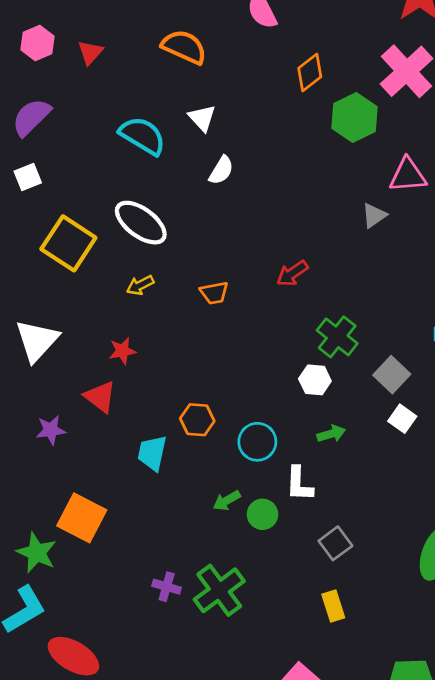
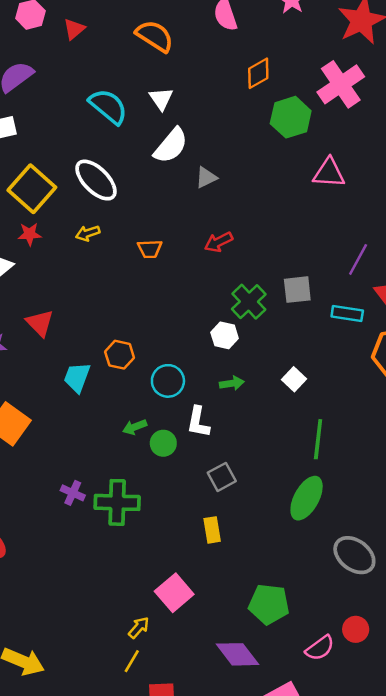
white semicircle: (221, 170) -> (171, 146), size x1.5
gray triangle: (374, 215) -> (206, 177), moved
red star: (122, 351) -> (30, 234), moved
gray square: (392, 375) -> (297, 290), moved, turned 32
green cross: (219, 590) -> (117, 502), turned 30

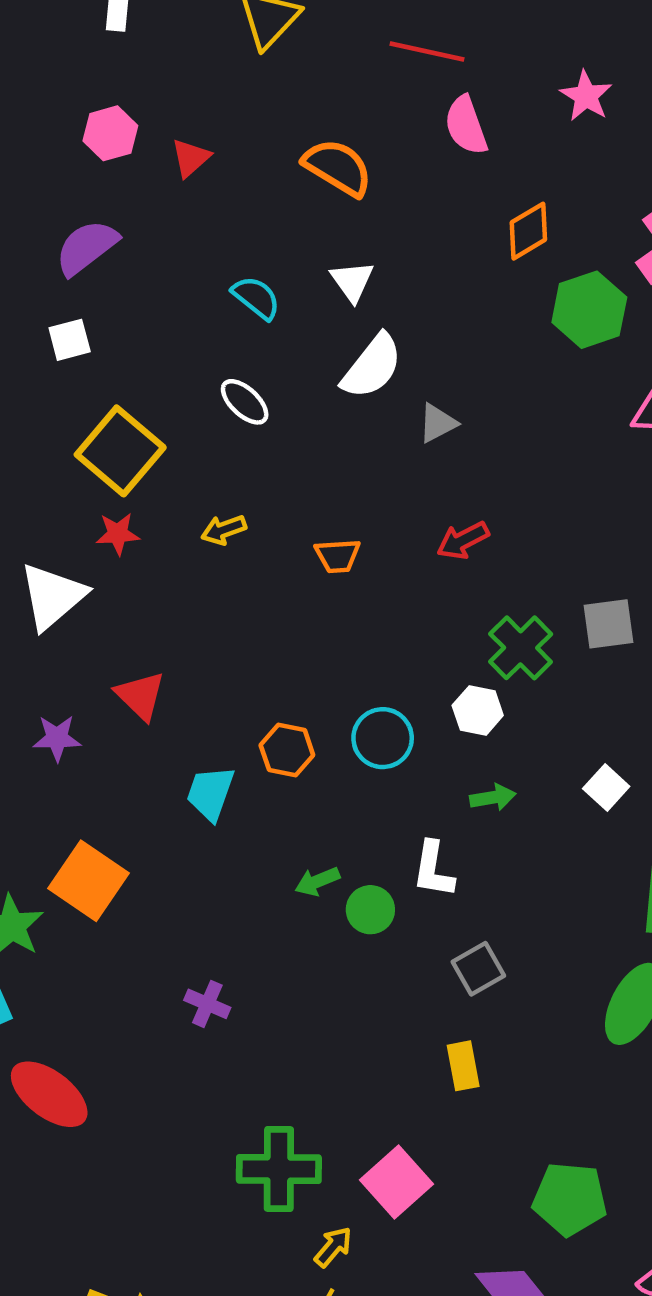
cyan semicircle: (108, 106) -> (256, 298), size x0.7
white ellipse: (96, 180) -> (245, 402), moved, size x0.6
cyan circle: (168, 381) -> (383, 738), moved
green cross: (117, 502) -> (279, 1169), moved

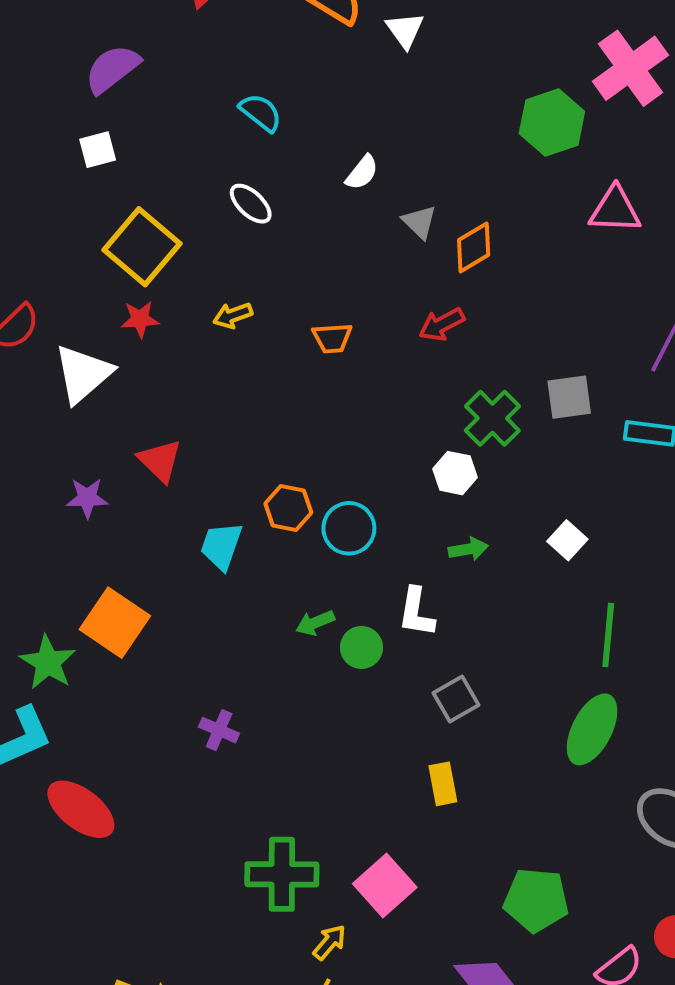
orange diamond: (528, 231) -> (474, 247), moved
white triangle: (352, 281) -> (405, 30), moved
white semicircle: (372, 366) -> (362, 173), size x0.6
gray triangle: (438, 423) -> (419, 222), turned -48
cyan circle: (383, 738) -> (349, 528), moved

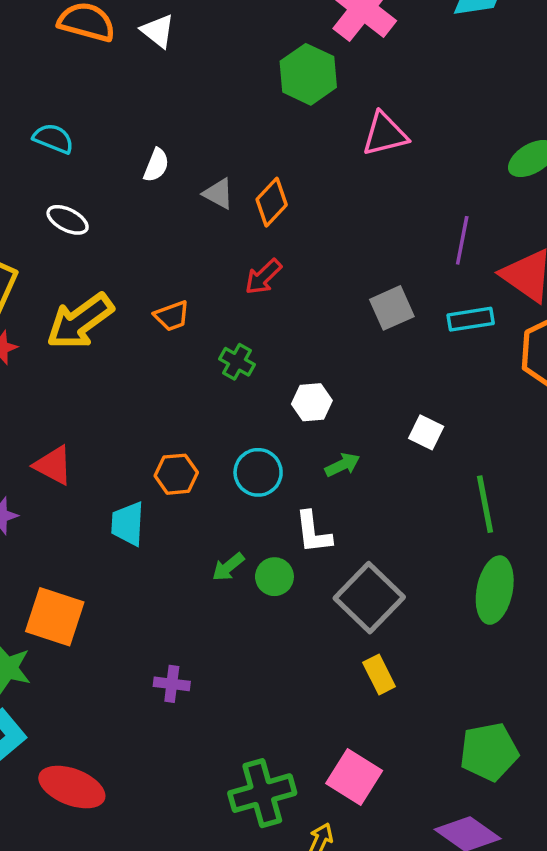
yellow arrow: (233, 315) -> (80, 321), size x2.0
green cross: (492, 418) -> (237, 362), moved, size x0.7
cyan circle: (349, 528) -> (258, 472), moved
gray square: (456, 699) -> (369, 598), size x1.6

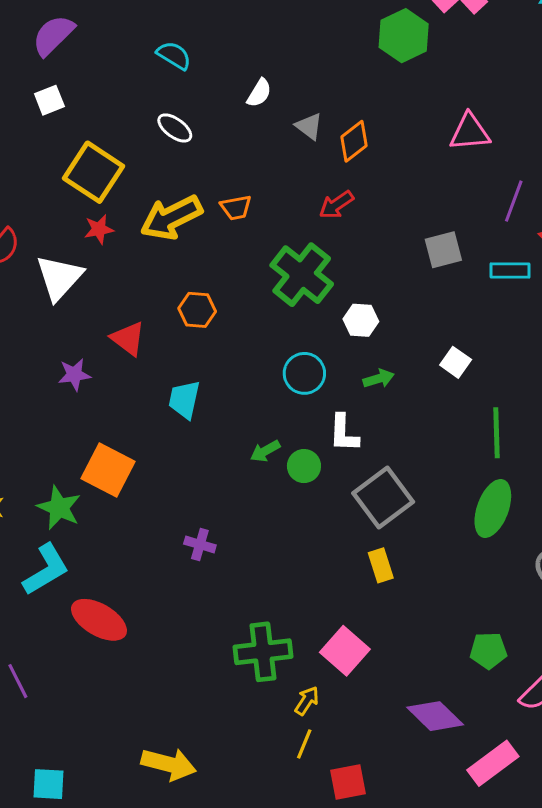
pink triangle: (385, 134) -> (470, 132), moved
orange trapezoid: (172, 316) -> (236, 207), moved
green cross: (237, 362) -> (302, 275), size x2.0
orange hexagon: (176, 474) -> (197, 310), moved
green pentagon: (489, 752) -> (488, 651), moved, size x0.7

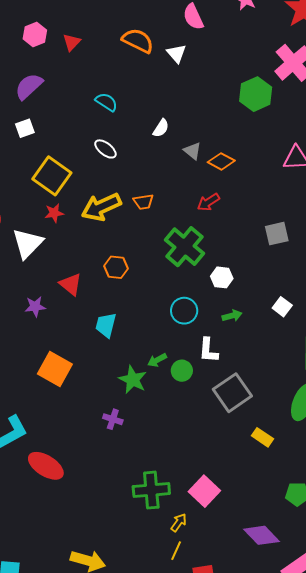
orange diamond: (354, 141) -> (221, 161), turned 64
green star: (59, 508) -> (133, 380), moved
yellow rectangle: (381, 565) -> (262, 437), moved, turned -40

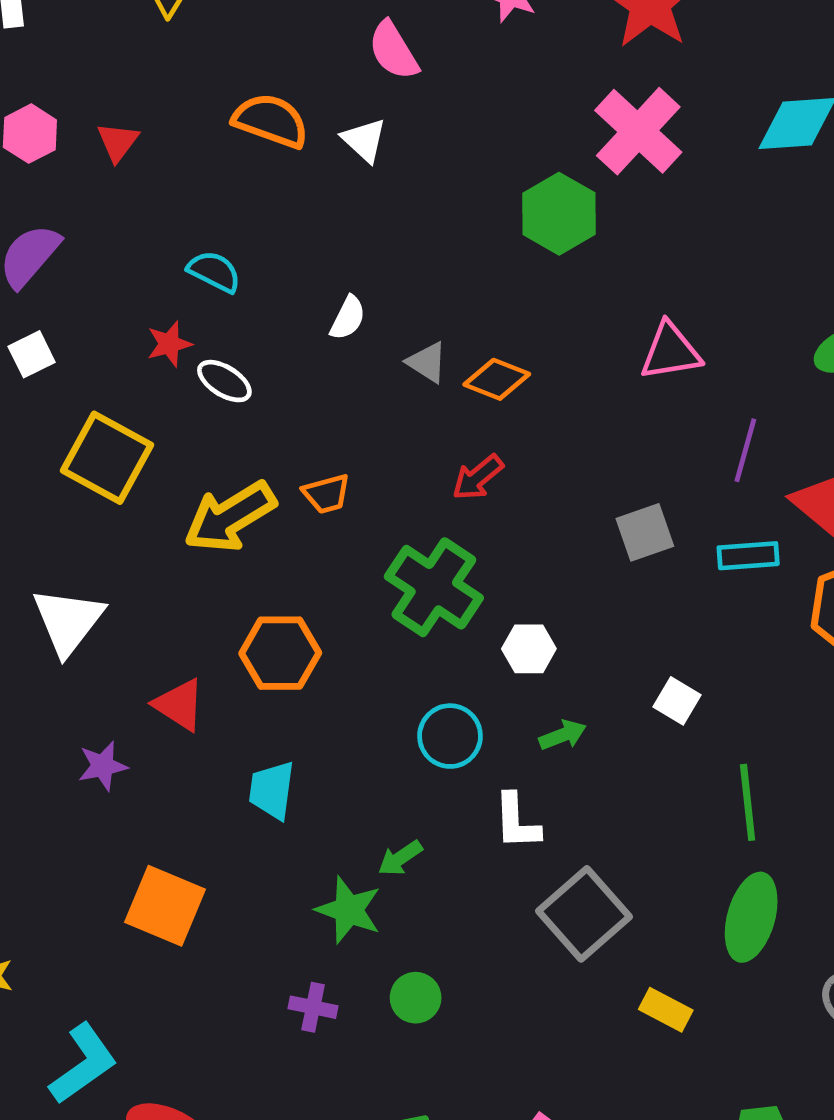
red star: (54, 213) -> (169, 344), moved
orange hexagon: (116, 267) -> (280, 653), size x1.4
green circle: (182, 371) -> (416, 998), moved

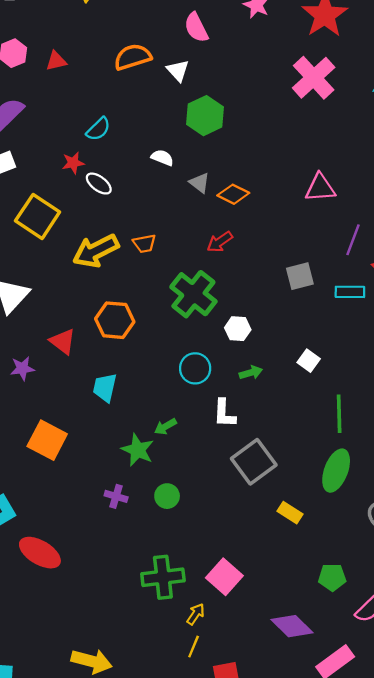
orange semicircle: (271, 121) -> (133, 57), turned -42
red triangle: (118, 142) -> (56, 61), turned 35
green hexagon: (559, 214) -> (205, 116), moved
cyan semicircle: (214, 272) -> (98, 129), turned 104
white semicircle: (348, 318) -> (162, 158), turned -100

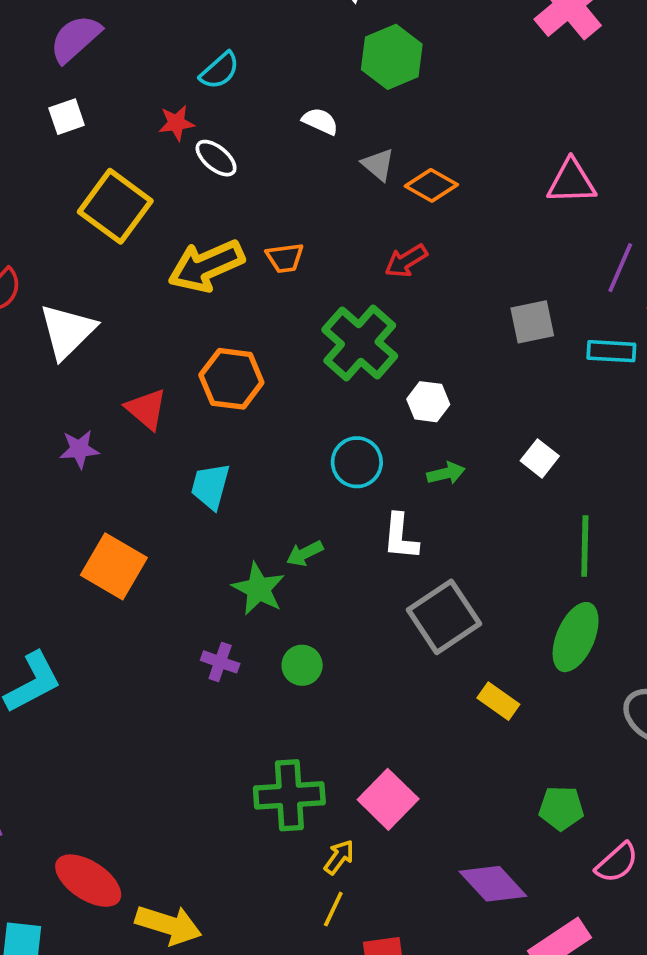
red ellipse: (40, 553) -> (88, 881), moved

